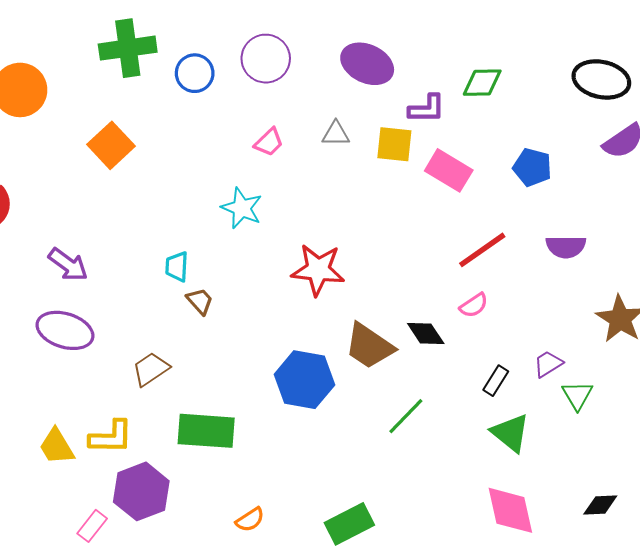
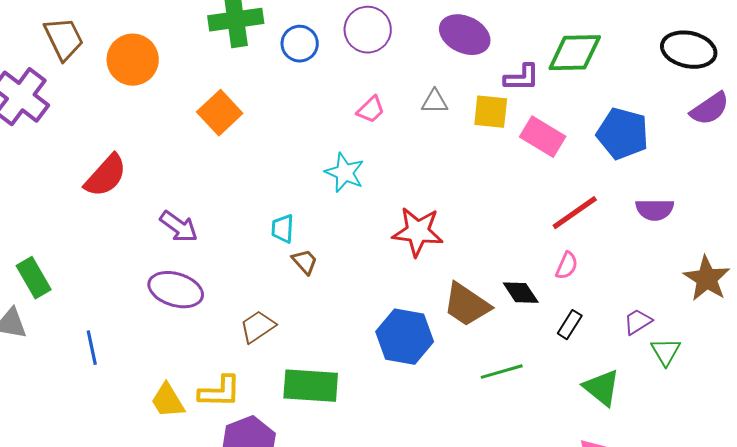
green diamond: (482, 83) -> (575, 53), size x1.4
blue pentagon: (532, 167) -> (623, 134), size x1.4
pink semicircle: (474, 305) -> (567, 266), turned -32
black rectangle: (496, 381) -> (570, 325), moved
green line: (406, 416) -> (502, 372), turned 30

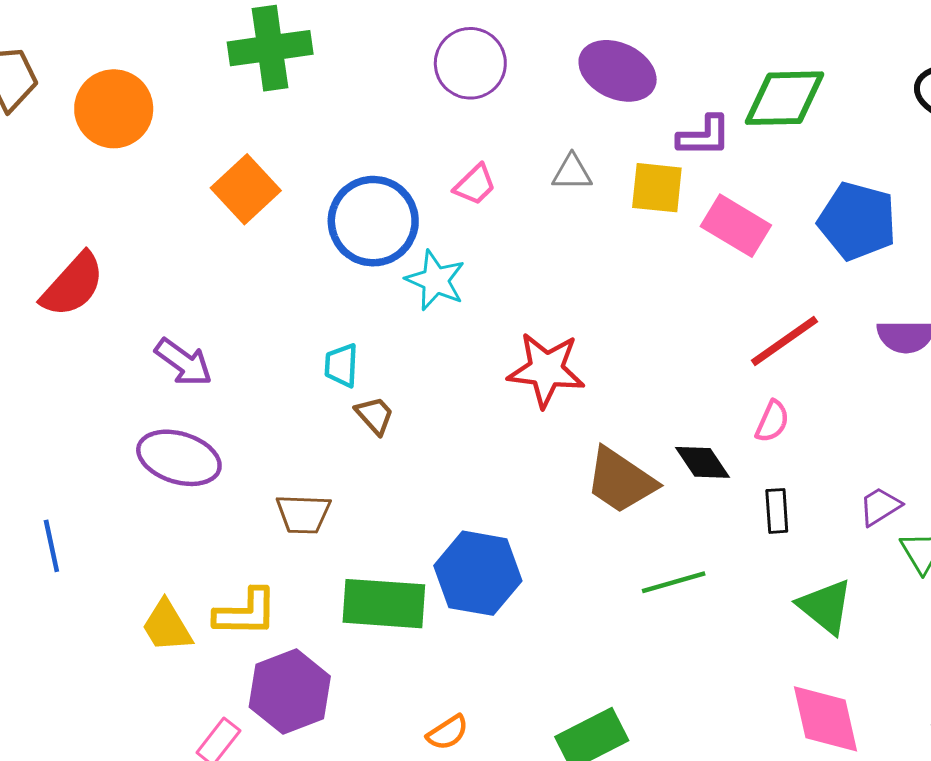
blue circle: (300, 44) -> (373, 221), moved, size x1.6
black rectangle: (570, 325) -> (777, 511), turned -36
brown trapezoid: (258, 327) -> (303, 514), turned -144
blue hexagon: (405, 337) -> (478, 573), moved

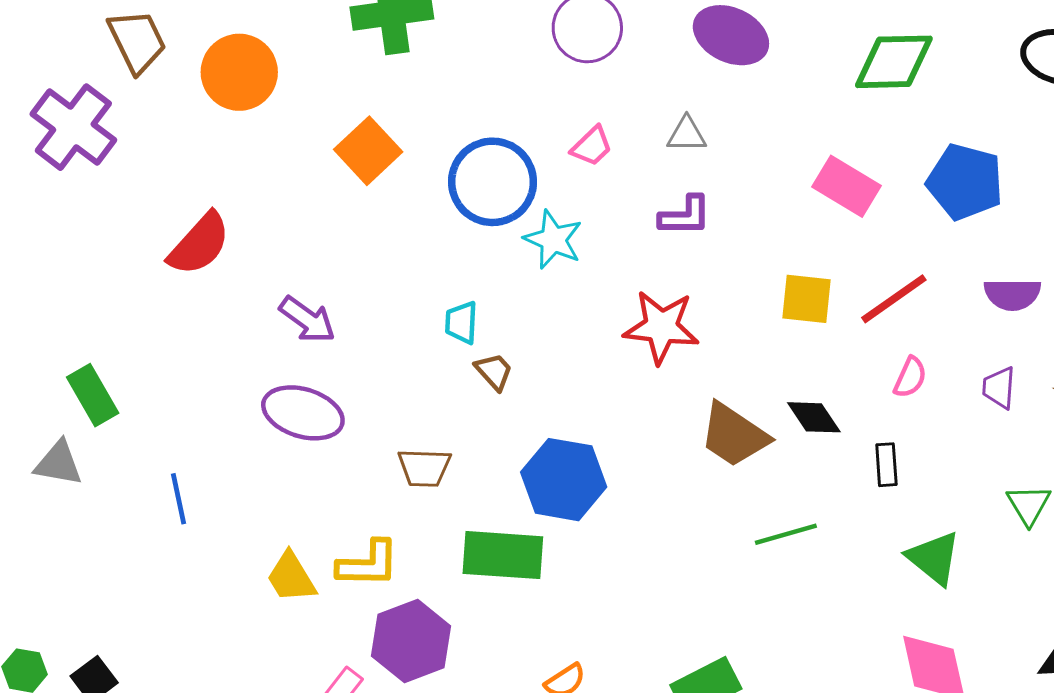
purple L-shape: (704, 136) -> (685, 216), moved
yellow square: (657, 188) -> (807, 299), moved
pink semicircle: (772, 421) -> (910, 377), moved
purple trapezoid: (880, 506) -> (999, 388), moved, turned -54
blue hexagon: (478, 573) -> (564, 480), moved

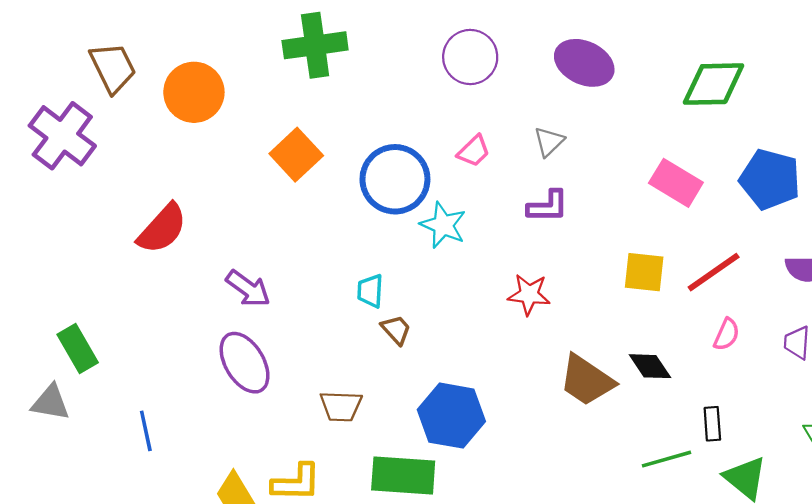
gray triangle: (687, 134) -> (549, 142), turned -44
red star: (661, 327) -> (529, 294), size x0.7
purple ellipse: (303, 413) -> (245, 363), turned 42
black rectangle: (886, 465) -> (712, 424), moved
green line: (786, 534) -> (667, 459), moved

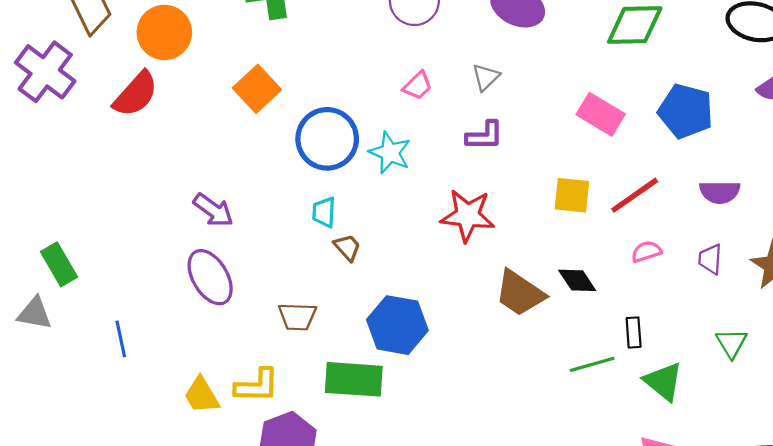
blue circle: (395, 179) -> (327, 139), moved
red semicircle: (162, 229) -> (136, 94), moved
red star: (529, 294) -> (468, 215), size x1.4
pink semicircle: (726, 334) -> (646, 252), turned -132

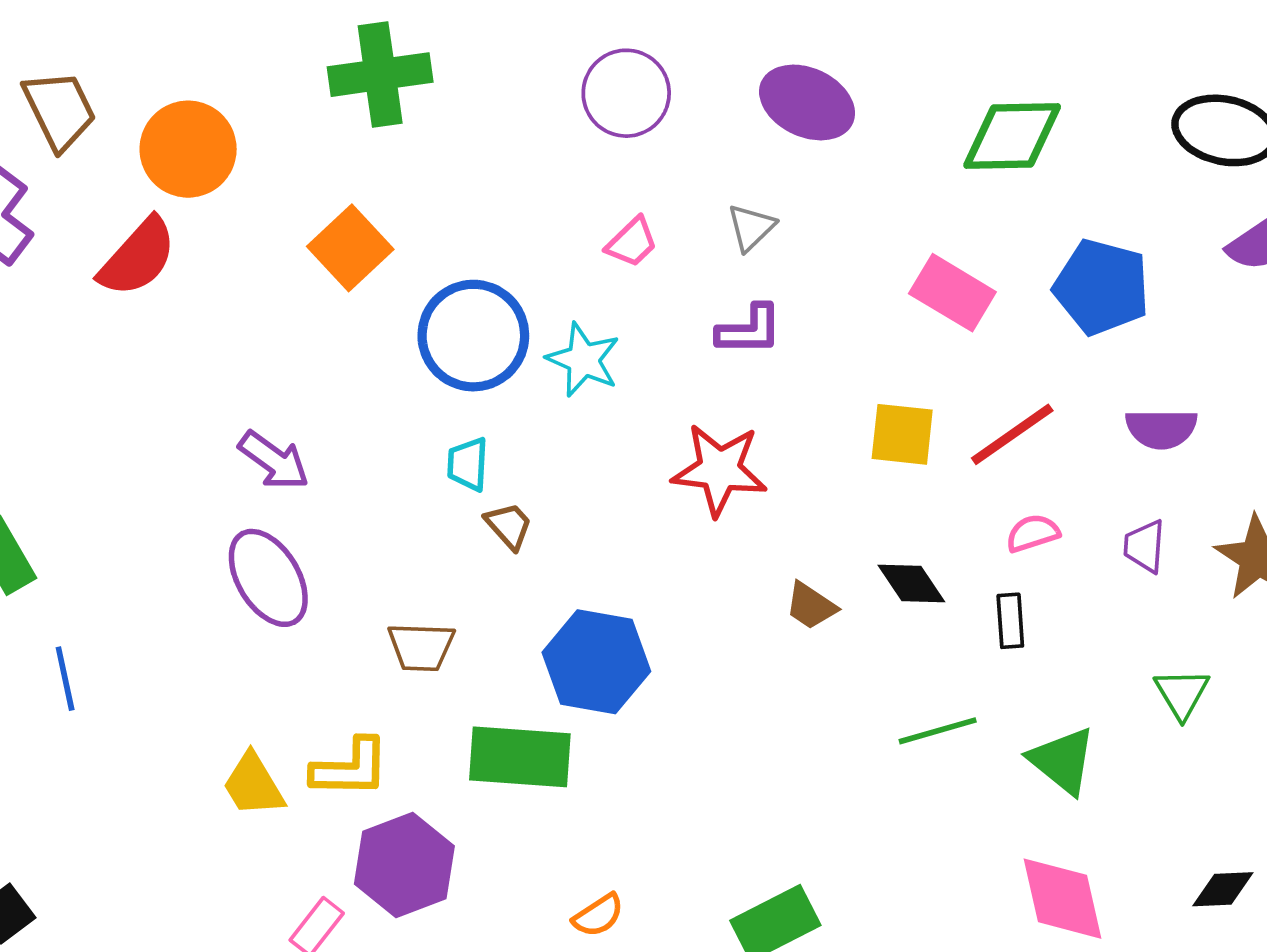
brown trapezoid: (520, 293) -> (811, 606), size x0.6
black rectangle: (634, 332) -> (1010, 621), moved
blue line: (121, 339) -> (65, 679), moved

